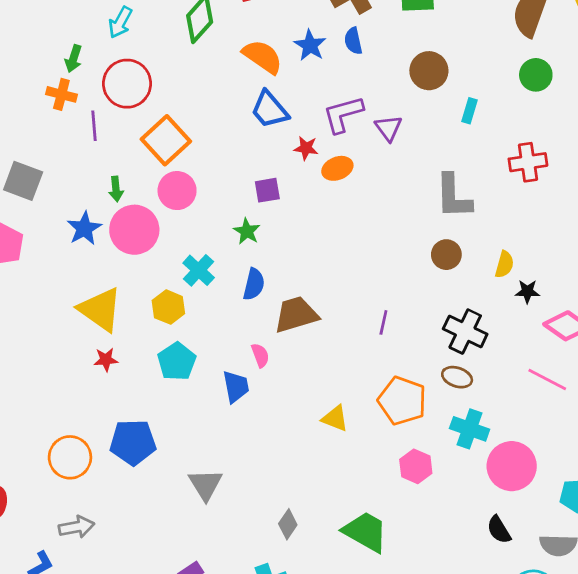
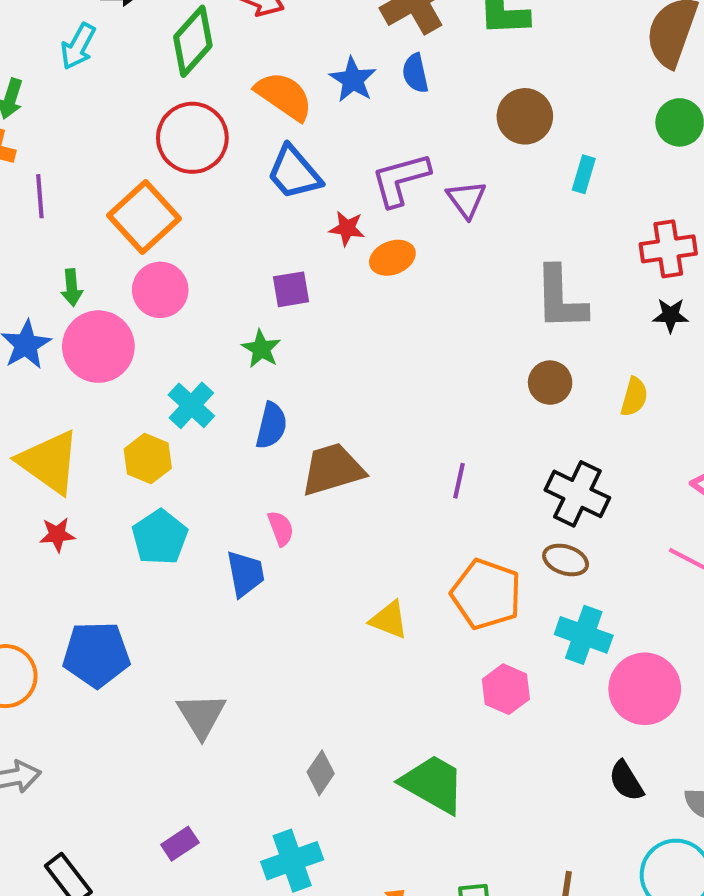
red circle: (127, 84) -> (192, 138), moved
black star: (527, 291) -> (671, 315), moved

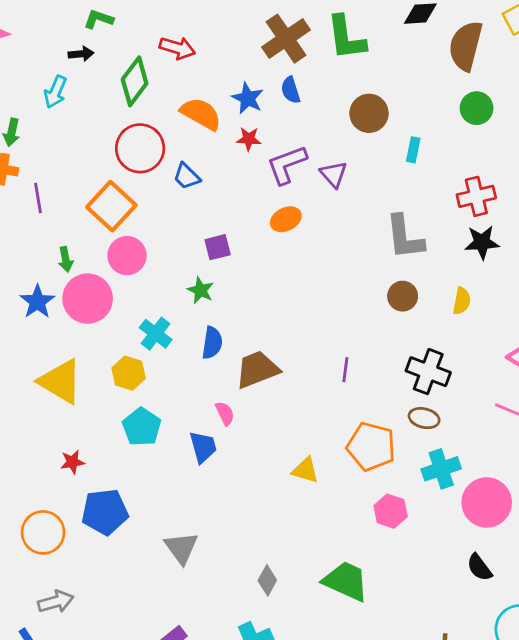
blue trapezoid: (294, 173) -> (187, 176), moved, size x0.7
red star: (347, 228) -> (249, 139), moved
black star: (671, 315) -> (482, 242), size x1.4
red star: (57, 535) -> (72, 462), moved
cyan cross: (584, 635) -> (441, 469), turned -33

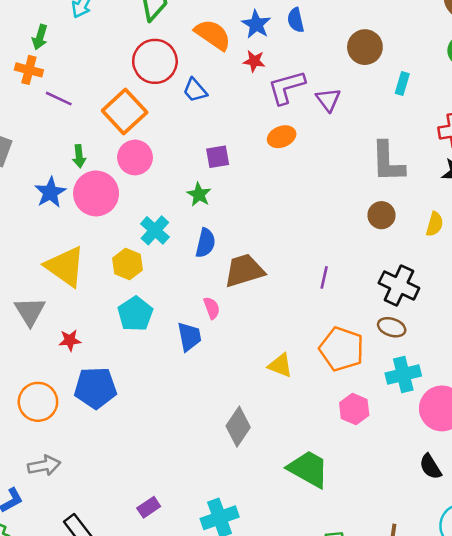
purple line: (38, 198) -> (59, 99), turned -60
gray triangle: (181, 548) -> (30, 311), moved
gray diamond: (267, 580) -> (238, 427), moved, size x1.4

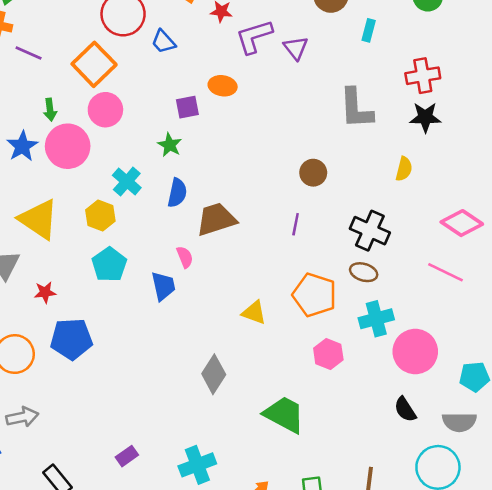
orange ellipse: (282, 137) -> (223, 86), moved, turned 32
brown circle: (381, 215) -> (313, 173), moved

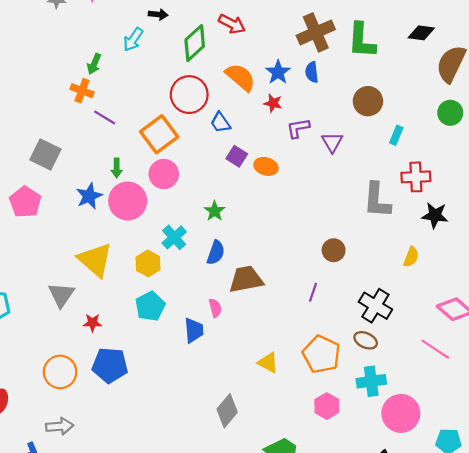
purple L-shape: (254, 37) -> (298, 128), size x0.7
red cross: (423, 76) -> (416, 177), moved
purple square: (187, 107) -> (237, 156), moved, turned 36

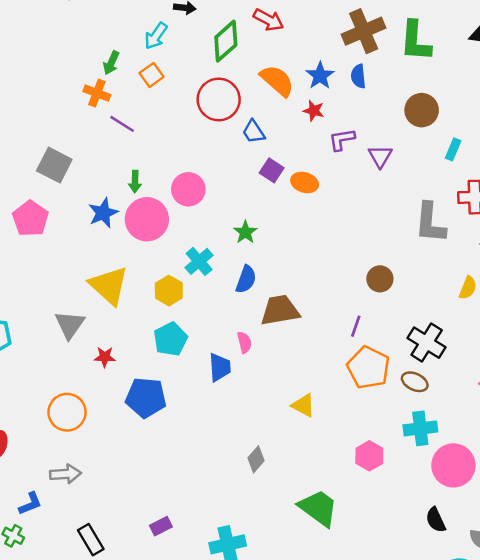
orange square: (159, 134) -> (152, 75), moved, size x0.6
orange pentagon: (321, 354) -> (368, 368), moved
blue pentagon: (110, 365) -> (146, 398), moved
gray diamond: (227, 411) -> (256, 459), size x0.7

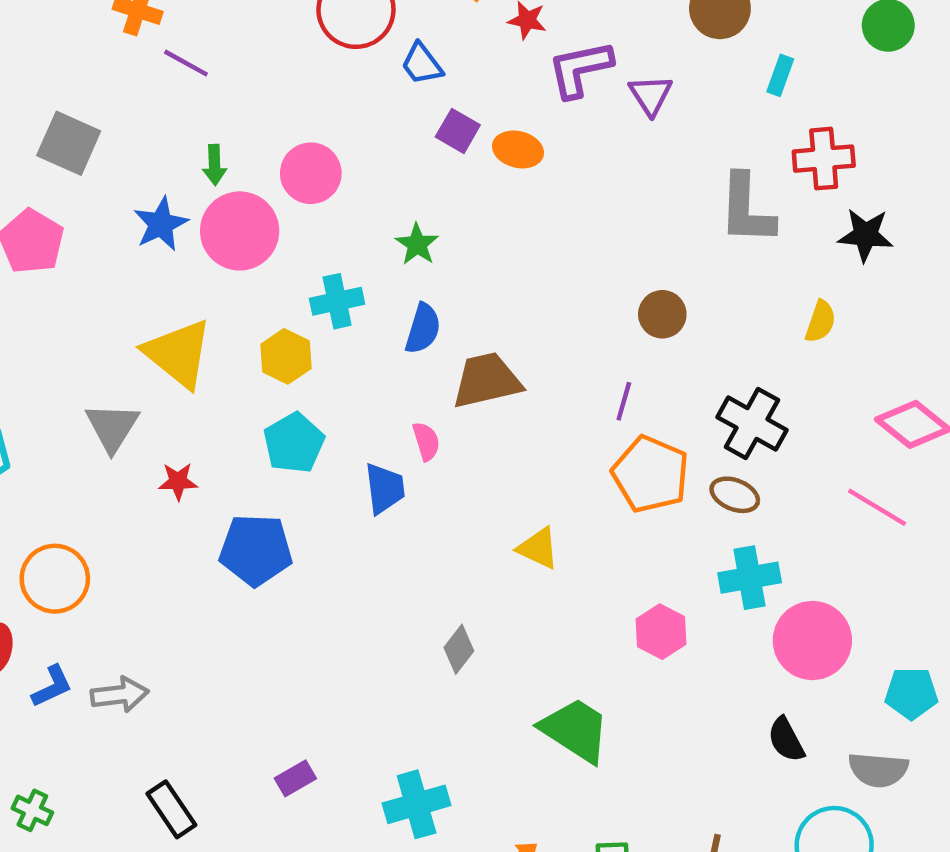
purple L-shape: (342, 140) -> (580, 69), size x1.4
cyan cross: (199, 261) -> (337, 301), turned 32
orange circle: (67, 412) -> (55, 579), moved
blue L-shape: (30, 504) -> (52, 686), moved

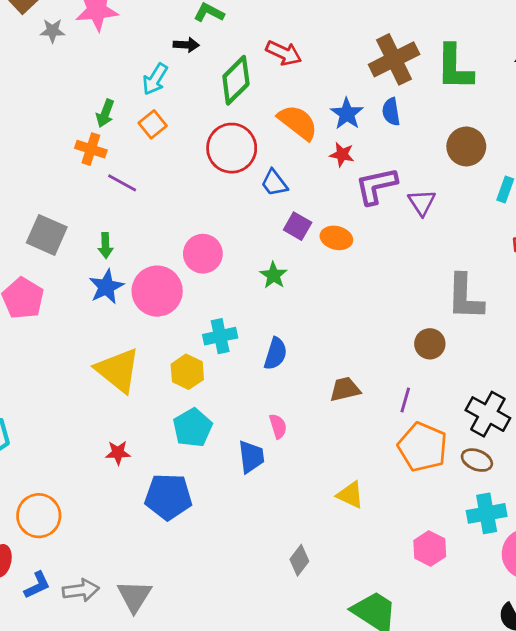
green arrow: (215, 165) -> (106, 246), moved
gray L-shape: (746, 209) -> (465, 297), moved
green star: (417, 244) -> (274, 275), moved
brown trapezoid: (487, 380) -> (345, 389), moved, size x0.7
gray triangle: (112, 427) -> (134, 596), moved

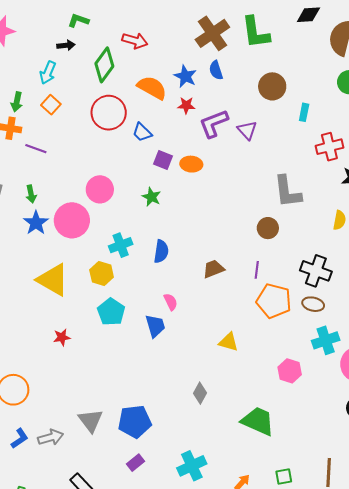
blue pentagon: (168, 497) -> (135, 422), moved
gray triangle: (134, 596) -> (91, 421), moved

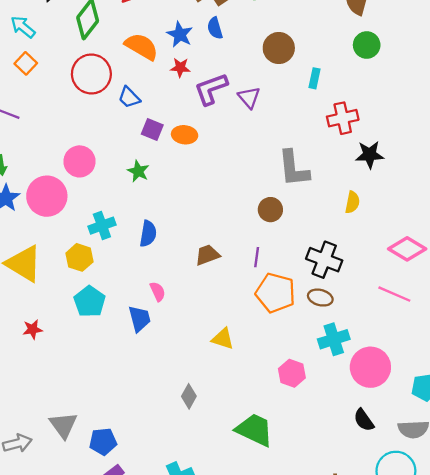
cyan arrow: (48, 73) -> (23, 27), turned 105
blue pentagon: (135, 422) -> (103, 442), moved, size x0.7

